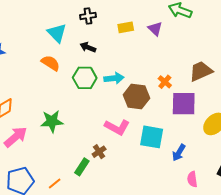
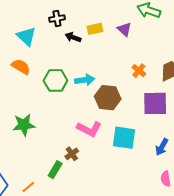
black arrow: (88, 47) -> (73, 37), moved
orange cross: (165, 82) -> (139, 71), moved
blue arrow: (179, 153) -> (162, 147), moved

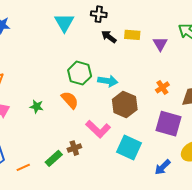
orange semicircle: (21, 67) -> (70, 100), moved
green star: (24, 125) -> (37, 107), size x0.6

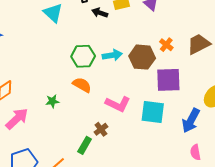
brown hexagon: (125, 104) -> (142, 57), moved
purple square: (169, 124) -> (168, 80), moved
blue arrow: (163, 167) -> (191, 121), size x1.4

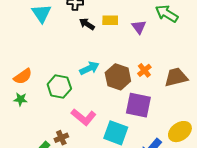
cyan arrow: (112, 55) -> (89, 68), turned -30
green hexagon: (83, 56) -> (59, 87), moved
orange semicircle: (82, 85) -> (23, 76), moved, turned 102

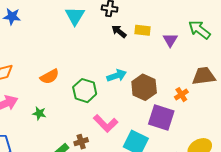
orange cross: (144, 70) -> (181, 95), moved
brown trapezoid: (176, 77) -> (204, 76), moved
green star: (21, 99) -> (39, 113), moved

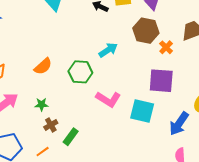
brown hexagon: (144, 87) -> (146, 31), moved
orange cross: (181, 95) -> (166, 47), moved
brown cross: (81, 142) -> (51, 125), moved

